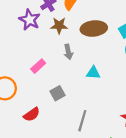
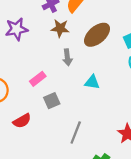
purple star: (30, 20) -> (17, 29), moved, turned 30
brown ellipse: (94, 28) -> (97, 35), turned -40
pink rectangle: (38, 66) -> (38, 79), moved

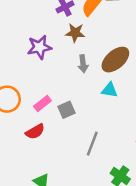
purple star: (17, 29) -> (39, 47), moved
brown ellipse: (97, 35) -> (115, 60), moved
pink rectangle: (38, 79) -> (42, 104), moved

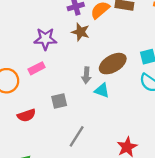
gray arrow: (83, 64) -> (86, 75), moved
pink rectangle: (42, 104) -> (37, 68), moved

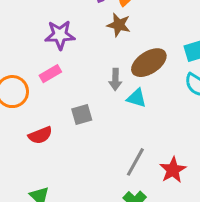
brown star: (81, 32) -> (119, 25), moved
gray line: (77, 136) -> (135, 162), moved

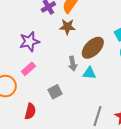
red semicircle: (40, 135) -> (30, 111), turned -42

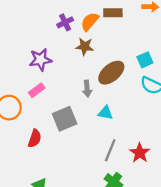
cyan triangle: (89, 73) -> (106, 113), moved
gray square: (55, 92) -> (65, 119), size x1.5

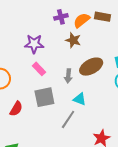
pink rectangle: (37, 90) -> (39, 69), moved, turned 72
gray line: (110, 150) -> (68, 119), moved

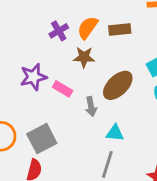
brown rectangle: (103, 17) -> (120, 29), moved
pink rectangle: (39, 69) -> (63, 89), moved
gray square: (44, 97) -> (42, 139), moved

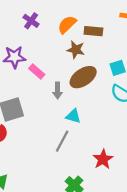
purple cross: (59, 31) -> (31, 21), moved, turned -35
brown star: (84, 57) -> (76, 50), moved

